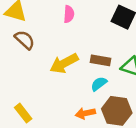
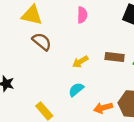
yellow arrow: (64, 63) -> (80, 62), size x0.6
cyan semicircle: (99, 84) -> (76, 90), moved

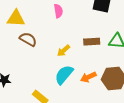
cyan semicircle: (76, 90) -> (64, 75), size x1.5
orange arrow: (103, 108) -> (88, 77), moved

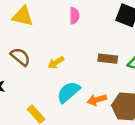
brown semicircle: (28, 39) -> (20, 57), moved
yellow arrow: (63, 51) -> (56, 63), moved

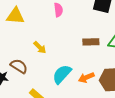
brown semicircle: (20, 57) -> (19, 66), moved
yellow arrow: (56, 63) -> (40, 47), moved, turned -96

